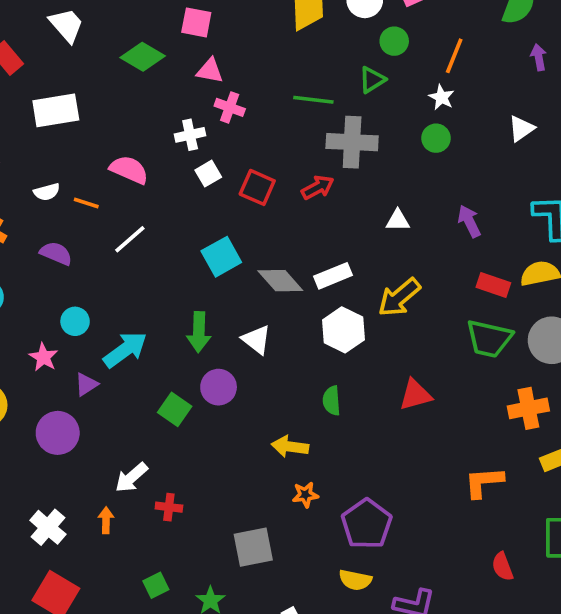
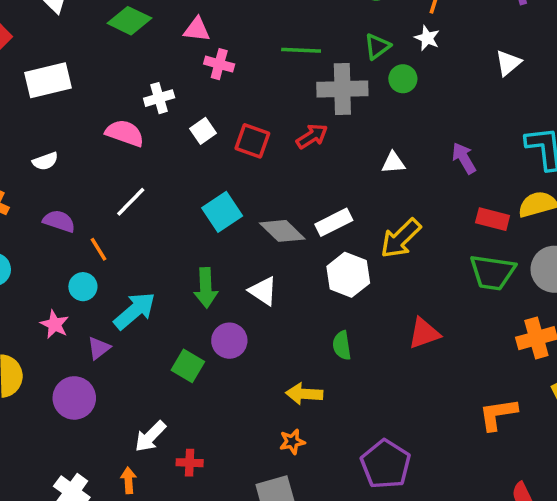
green triangle: (372, 80) -> (377, 46), moved
white cross: (190, 135) -> (159, 98), moved
green circle: (436, 138) -> (403, 79), moved
orange line: (86, 203) -> (99, 249), moved, turned 45
orange star: (305, 495) -> (292, 442), moved

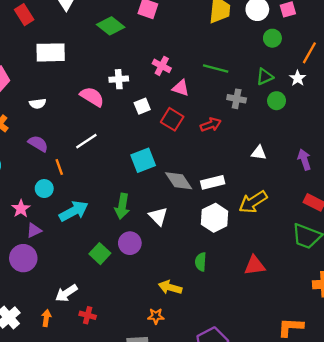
pink triangle: (197, 29) -> (181, 88), moved
gray cross: (342, 89) -> (237, 99), size x0.6
purple triangle: (99, 348) -> (34, 230), moved

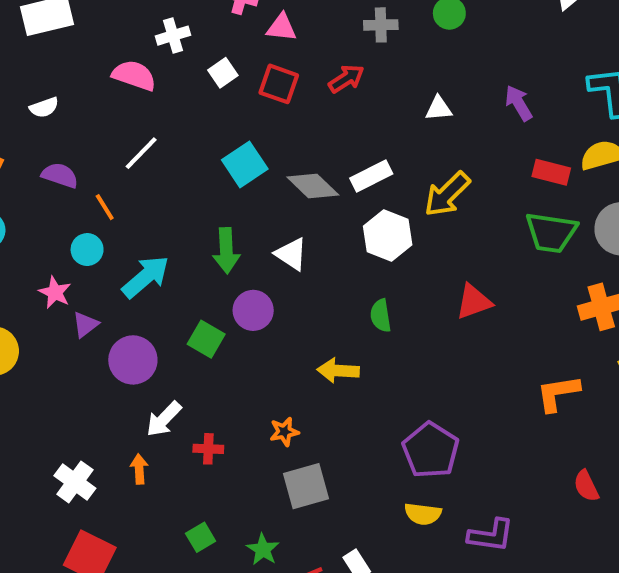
purple circle: (23, 258) -> (133, 360), moved
orange star: (156, 316) -> (284, 432), moved

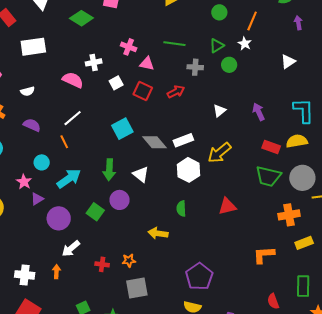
white triangle: (439, 108) -> (219, 111), turned -40
orange line: (105, 207) -> (64, 142), moved
red cross: (208, 449) -> (102, 264), moved
white cross: (75, 482) -> (25, 275), turned -36

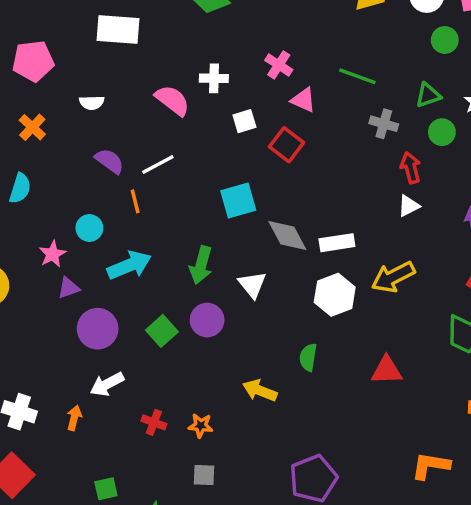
red arrow: (176, 92) -> (411, 168), moved, turned -90
purple semicircle: (32, 125) -> (110, 161), moved
gray square: (137, 288) -> (204, 475), size x0.6

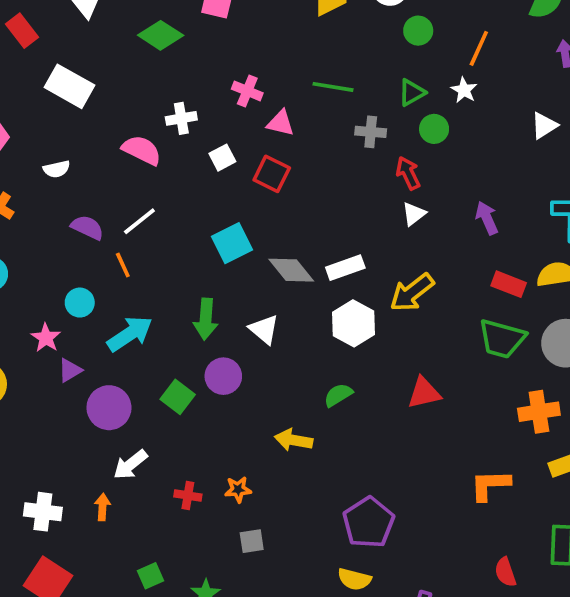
white rectangle: (118, 30) -> (70, 86), turned 36
green semicircle: (308, 357) -> (338, 395), turned 60

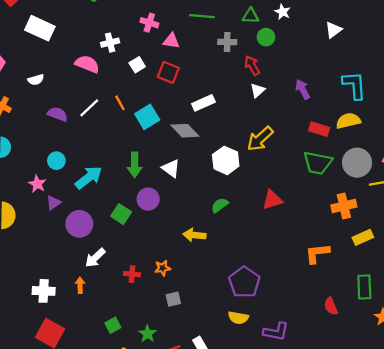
green triangle: (412, 93) -> (251, 16), turned 36
orange line: (123, 265) -> (120, 103), moved
white rectangle: (345, 268) -> (203, 103), moved

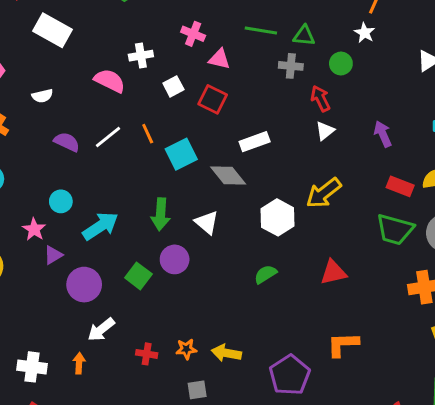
green triangle: (251, 16) -> (304, 36), moved
yellow arrow: (194, 235) -> (226, 353), moved
orange L-shape: (317, 253) -> (343, 344), moved

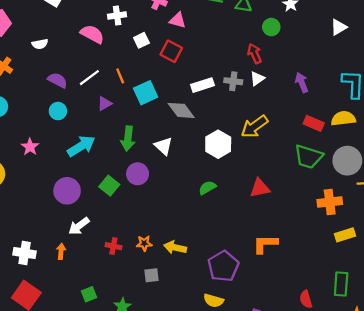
gray cross: (291, 66) -> (233, 81), moved
cyan circle: (61, 201) -> (58, 111), moved
purple triangle: (53, 255) -> (105, 104), moved

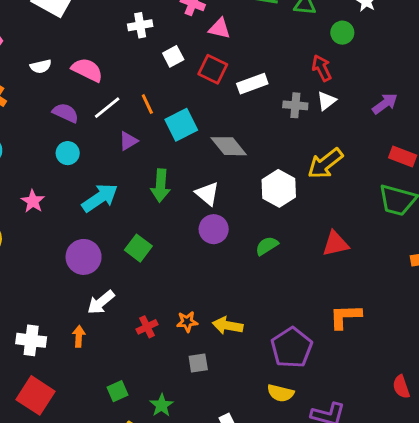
pink semicircle: (92, 34) -> (87, 70), moved
purple arrow: (302, 83) -> (385, 104), turned 78
white rectangle: (202, 85) -> (252, 84), moved
purple circle: (138, 174) -> (214, 229), moved
red cross: (113, 246) -> (147, 327), turned -35

